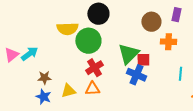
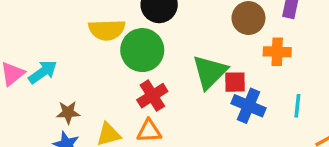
blue cross: (136, 75) -> (248, 106), moved

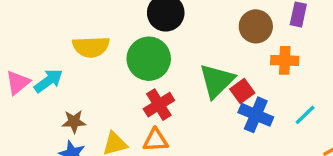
yellow semicircle: (107, 30) -> (91, 47), moved
red square: (235, 82) -> (242, 91), turned -35
cyan line: (297, 106) -> (305, 115), turned 40

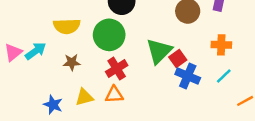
orange cross: (285, 60) -> (221, 45), moved
brown star: (74, 122) -> (72, 62), moved

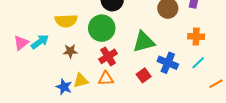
green triangle: (159, 51) -> (144, 42), turned 30
red square: (178, 59) -> (144, 75), moved
blue star: (53, 105) -> (64, 87), moved

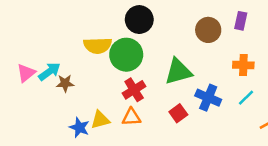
yellow semicircle: (66, 21) -> (98, 46), moved
brown star: (70, 51) -> (65, 83), moved

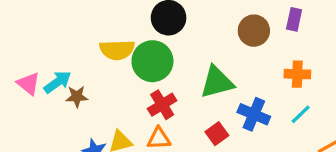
pink triangle: (26, 73) -> (29, 84), turned -42

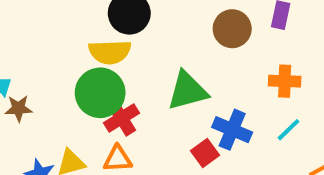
yellow semicircle: (117, 50) -> (110, 52), moved
green circle: (152, 61) -> (100, 93), moved
red square: (217, 134) -> (205, 153), moved

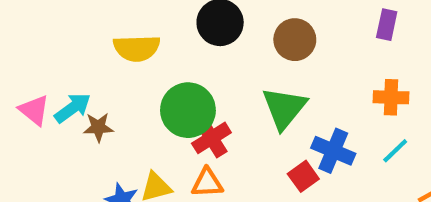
brown circle: (232, 29) -> (295, 40), moved
yellow semicircle: (110, 52) -> (137, 48), moved
green triangle: (187, 91) -> (284, 108), turned -36

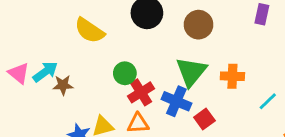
yellow semicircle: (137, 48) -> (89, 31), turned 36
orange cross: (391, 97) -> (232, 76), moved
green circle: (188, 110) -> (125, 73), size x0.6
blue cross: (333, 151) -> (176, 101), moved

